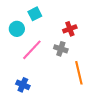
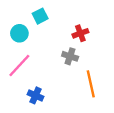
pink line: (32, 50) -> (19, 66), moved
blue cross: (23, 85) -> (36, 95), moved

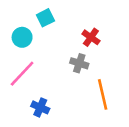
red cross: (80, 33) -> (91, 37), turned -35

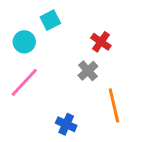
gray cross: (79, 63) -> (88, 71), turned 30
blue cross: (40, 107) -> (66, 124), moved

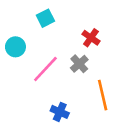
cyan circle: (24, 42) -> (15, 47), moved
pink line: (24, 82) -> (45, 69), moved

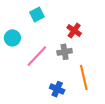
gray cross: (79, 64) -> (65, 52), turned 32
blue cross: (60, 112) -> (57, 89), moved

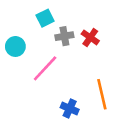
gray cross: (65, 52) -> (64, 36), moved

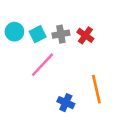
cyan square: (45, 18) -> (38, 34), moved
cyan circle: (15, 46) -> (14, 32), moved

